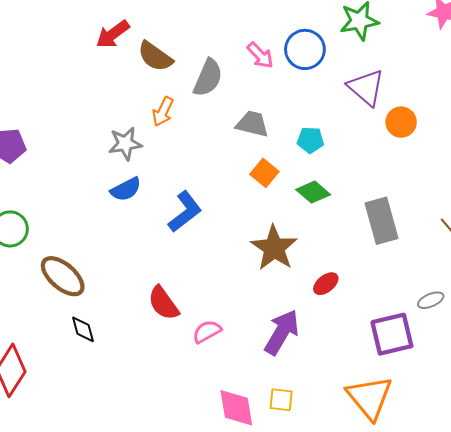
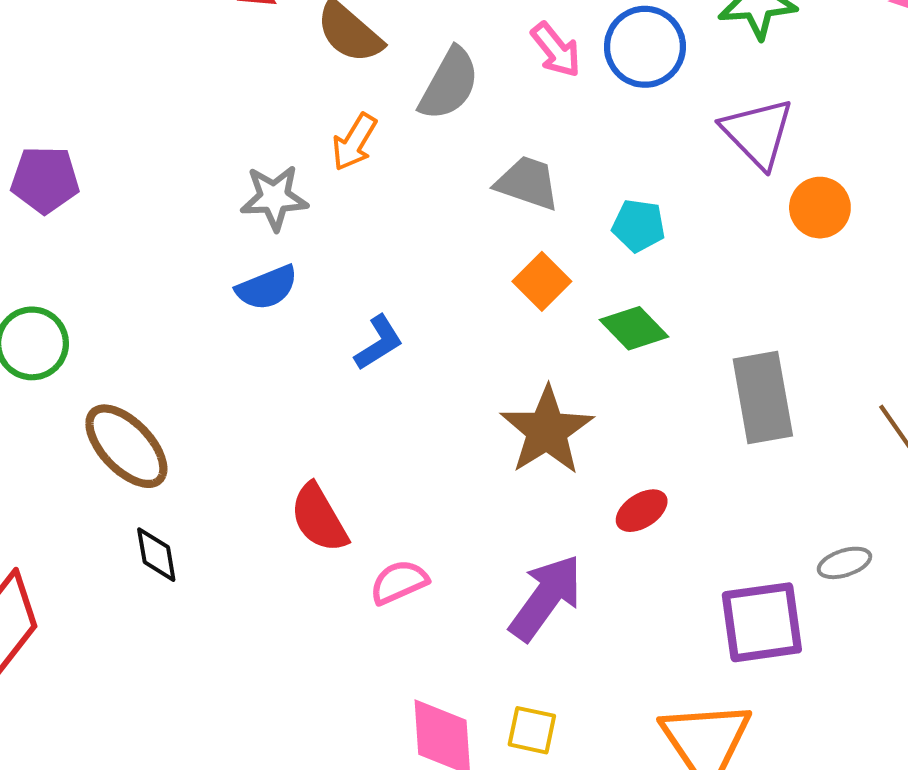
blue L-shape: (185, 212) -> (379, 343), size x0.7

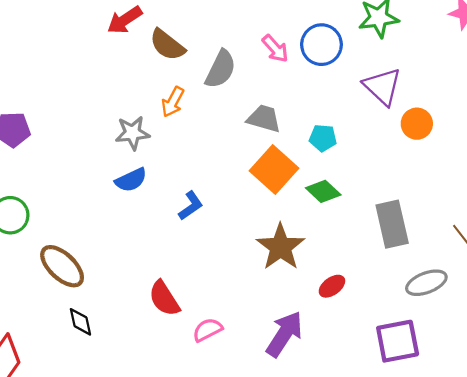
orange square: (542, 281) -> (274, 170), size x1.6
gray ellipse: (844, 563) -> (426, 283), moved, size x1.5

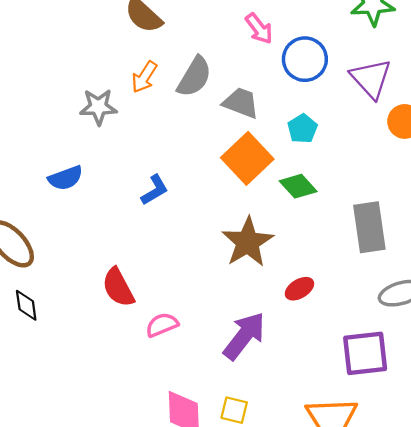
blue circle: (321, 45) -> (305, 59), moved
gray semicircle: (221, 69) -> (194, 77), moved
cyan pentagon: (323, 138) -> (302, 129), turned 30
blue semicircle: (131, 180) -> (66, 178), moved

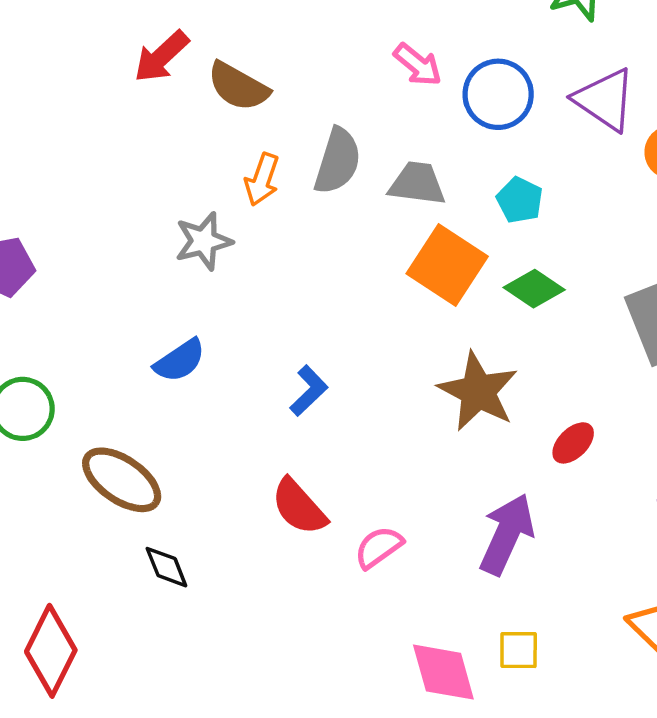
blue L-shape: (155, 190) -> (309, 391), moved

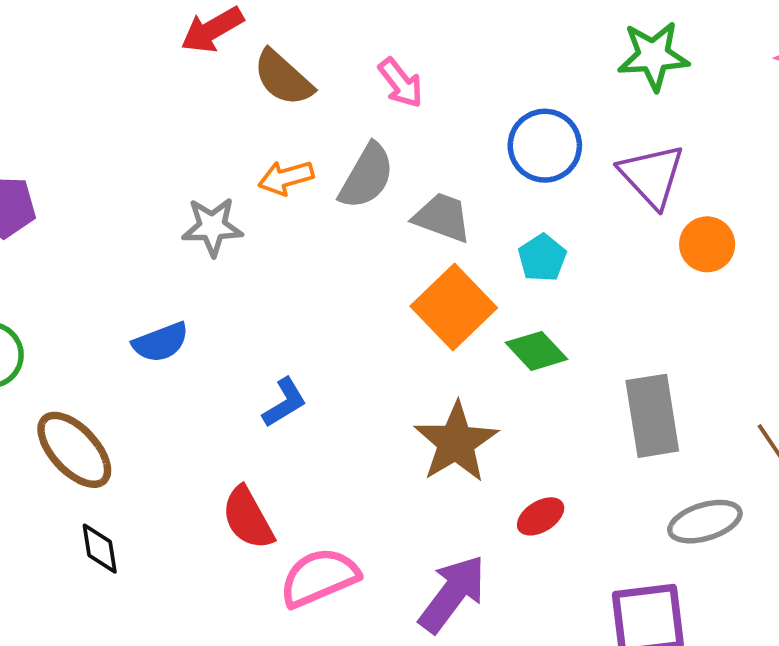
pink arrow: (418, 65) -> (401, 83), moved
orange arrow: (262, 179) -> (286, 178), turned 42
pink semicircle: (379, 547) -> (319, 577), size x1.5

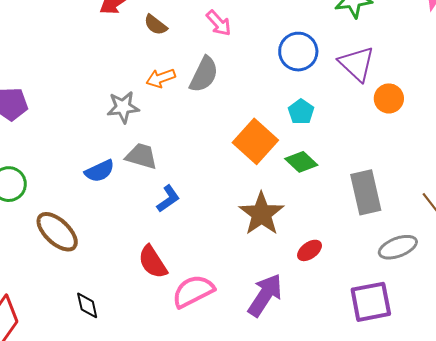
brown semicircle: (283, 78) -> (156, 25), size x0.7
gray trapezoid: (442, 217) -> (141, 156), moved
black diamond: (100, 549) -> (87, 305), moved

